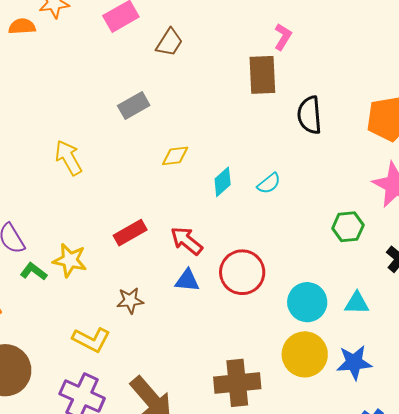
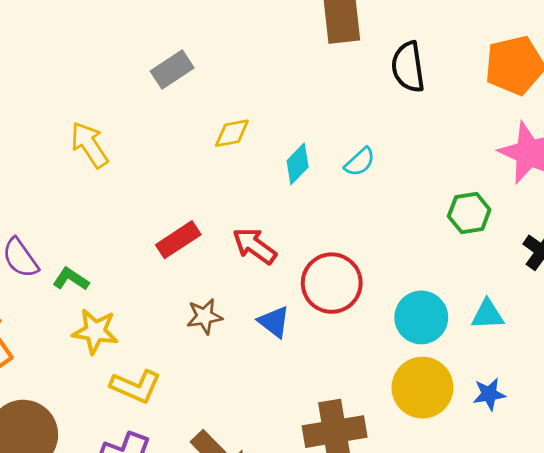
yellow star: (70, 260) -> (95, 331), moved
green L-shape: (34, 272) -> (71, 279), moved
blue triangle: (187, 280) -> (274, 322), moved, turned 36
brown star: (130, 301) -> (204, 316), moved
blue star: (354, 363) -> (489, 394), size x0.7

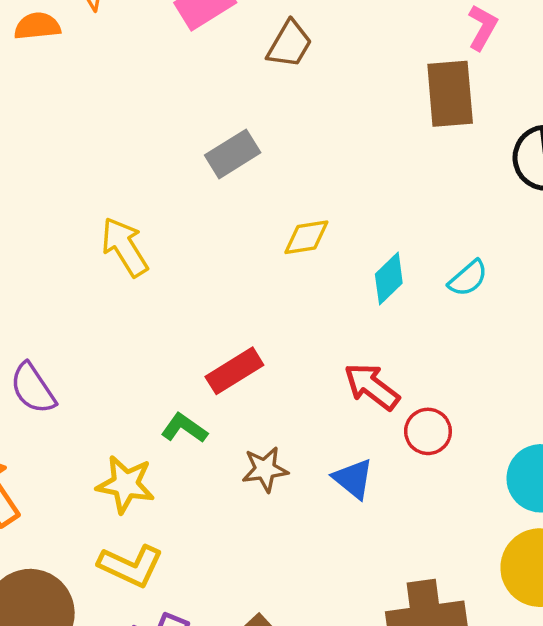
red arrow: (255, 246) -> (372, 386), moved
green L-shape: (71, 279) -> (184, 428), moved
red circle: (332, 283) -> (428, 431), size x0.6
yellow L-shape: (136, 386) -> (131, 566), moved

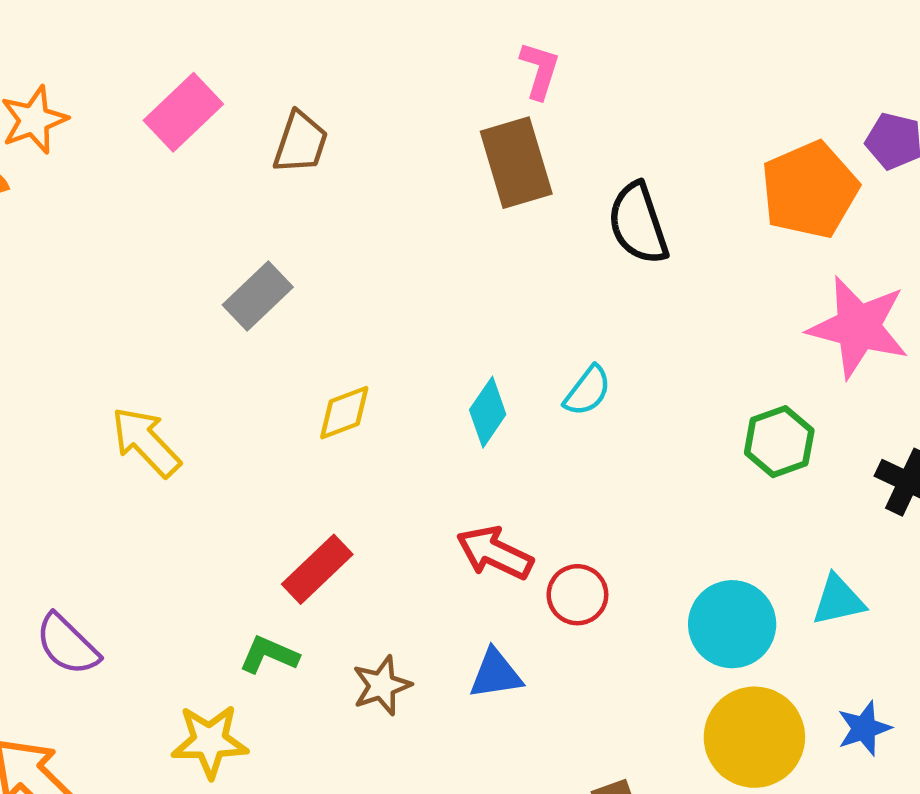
yellow diamond: (306, 237) -> (344, 413), moved
blue triangle: (353, 479) -> (496, 674), turned -36

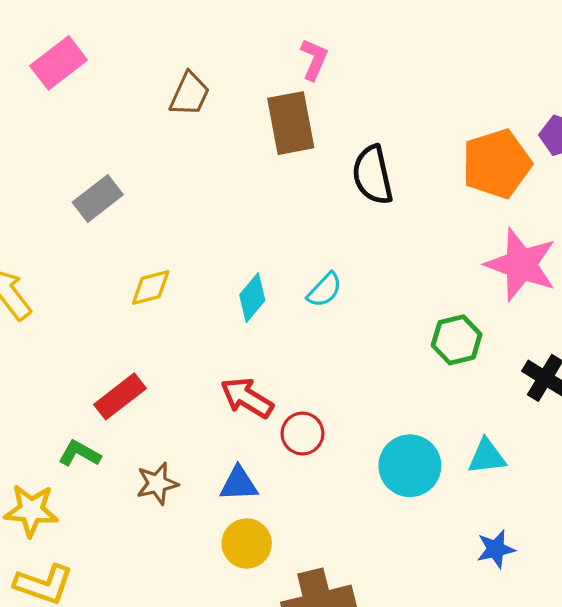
brown trapezoid: (301, 143) -> (190, 94), moved
yellow circle: (754, 737) -> (247, 543), moved, size x0.7

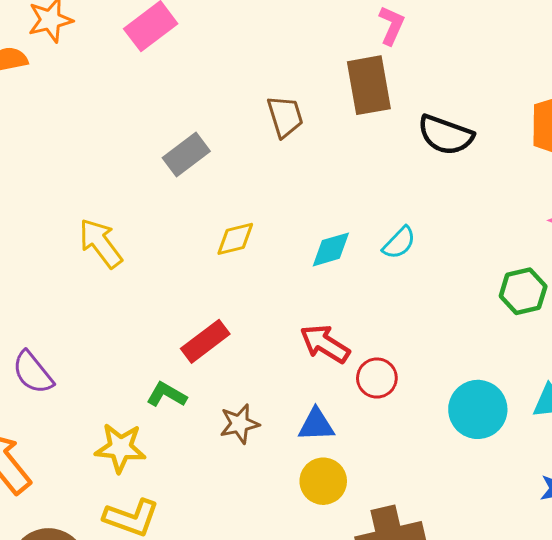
brown trapezoid: (190, 94) -> (285, 116), moved, turned -42
black semicircle: (373, 175) -> (446, 135), turned -58
cyan diamond: (252, 298) -> (331, 249), turned 33

